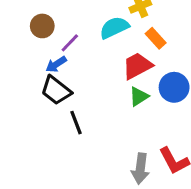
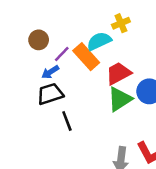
orange rectangle: (156, 38) -> (86, 57), moved, size x1.5
black trapezoid: (56, 90) -> (50, 94), turned 124
green triangle: (139, 96) -> (120, 99), size x1.5

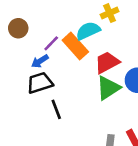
brown circle: (39, 40) -> (18, 28), moved

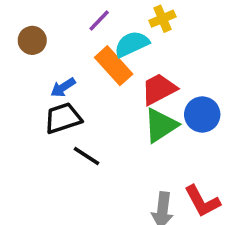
purple line: (51, 43) -> (99, 20), moved
black line: (56, 109) -> (86, 156), turned -36

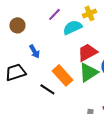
orange rectangle: (114, 66) -> (62, 75), moved
blue arrow: (63, 87) -> (34, 51), turned -88
black trapezoid: (63, 118) -> (15, 72), moved

